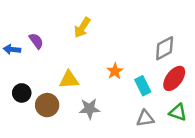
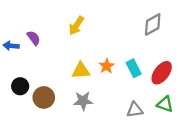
gray diamond: (165, 48) -> (153, 24), moved
yellow triangle: (69, 80) -> (81, 71), moved
cyan rectangle: (143, 86) -> (134, 68), moved

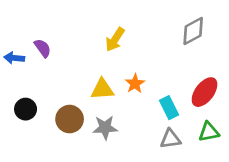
yellow arrow: (76, 26) -> (115, 40), moved
cyan rectangle: (134, 68) -> (169, 108), moved
brown circle: (44, 97) -> (70, 119), moved
green triangle: (165, 104) -> (209, 132), turned -30

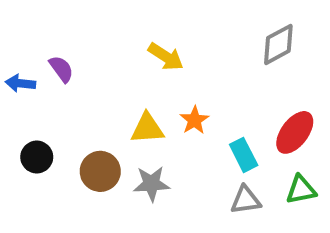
yellow arrow: (115, 40) -> (166, 57), turned -90

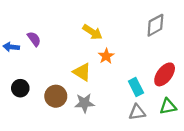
orange star: (194, 120) -> (106, 56), moved
yellow triangle: (147, 128) -> (82, 72), turned 36

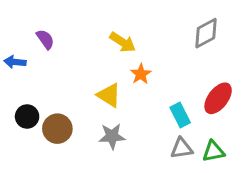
purple semicircle: (34, 39) -> (45, 39), moved
brown circle: (56, 96) -> (57, 129), moved
green triangle: (168, 106) -> (214, 151), moved

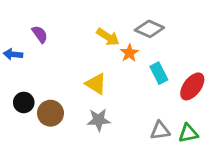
gray diamond: (206, 33) -> (149, 29), moved, turned 52
orange star: (141, 74) -> (129, 53), moved
cyan rectangle: (180, 115) -> (159, 73), moved

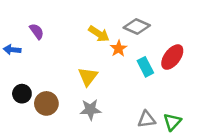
yellow triangle: (96, 84) -> (88, 77), turned 35
red ellipse: (192, 86) -> (172, 57), moved
green triangle: (188, 133) -> (172, 122), turned -36

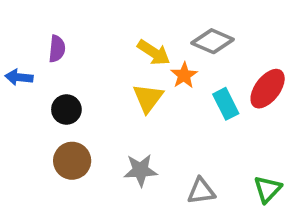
purple semicircle: (37, 31) -> (57, 49), turned 42
yellow triangle: (88, 77) -> (148, 98), moved
black circle: (22, 94) -> (66, 109), moved
gray triangle: (147, 119) -> (201, 191), moved

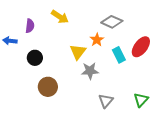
yellow arrow: (154, 53) -> (60, 17), moved
brown circle: (72, 161) -> (48, 87), moved
gray star: (140, 170) -> (90, 71), moved
gray triangle: (201, 191) -> (106, 101), turned -42

